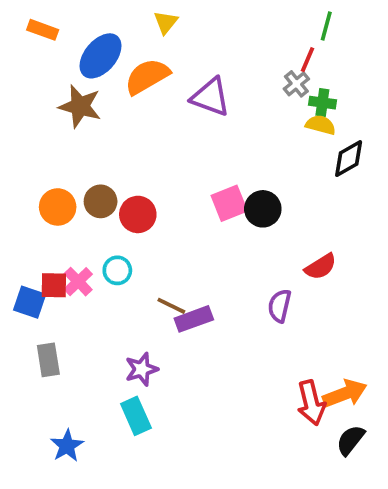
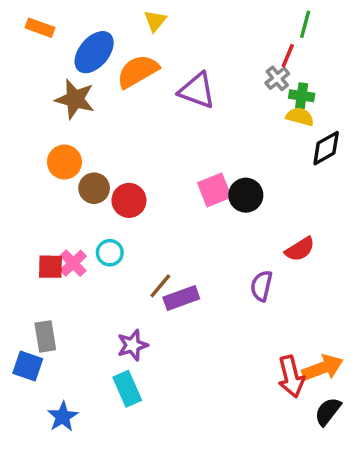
orange circle: (58, 207) -> (64, 162), moved
blue square: (30, 302) -> (28, 366), moved
brown line: (171, 306) -> (160, 286), turned -76

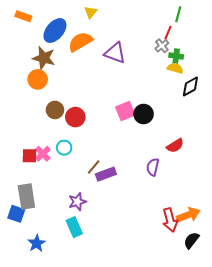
orange circle: (64, 162) -> (38, 79), moved
gray rectangle: (45, 336) -> (26, 197), size x1.4

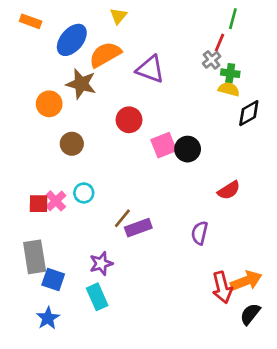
brown star: (44, 58) -> (81, 84), moved
red circle: (75, 117) -> (129, 120), moved
purple semicircle: (153, 167) -> (200, 233), moved
blue square: (16, 214) -> (53, 279), moved

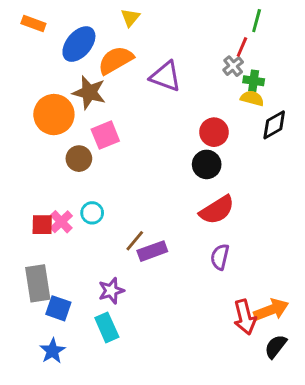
orange circle: (49, 104) -> (54, 115), size x1.4
red circle: (129, 120) -> (214, 132), moved
pink square: (164, 145) -> (105, 135), moved
red semicircle: (229, 190) -> (217, 210), moved, size x1.4

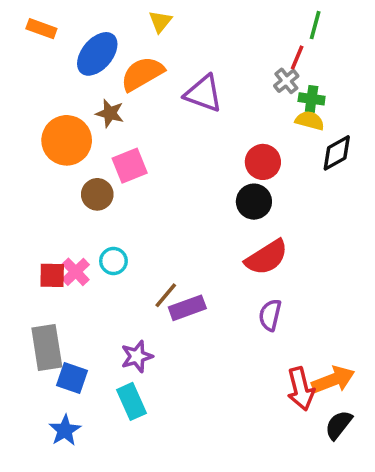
brown star: (89, 92) -> (110, 113), size x0.7

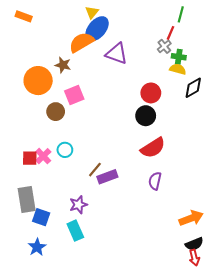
blue ellipse: (97, 54) -> (97, 29), moved
red arrow: (301, 389) -> (194, 257), moved, size x0.7
black semicircle: (339, 425) -> (194, 244), turned -150

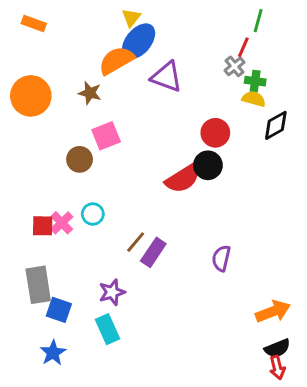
orange circle: (38, 81) -> (31, 96), moved
red semicircle: (153, 148) -> (183, 179), moved
purple rectangle: (107, 177) -> (153, 252), turned -36

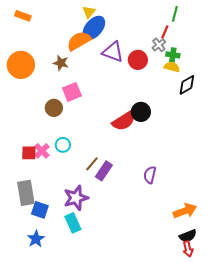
red circle: (215, 133) -> (138, 60), moved
purple star: (112, 292) -> (76, 198), size x1.4

